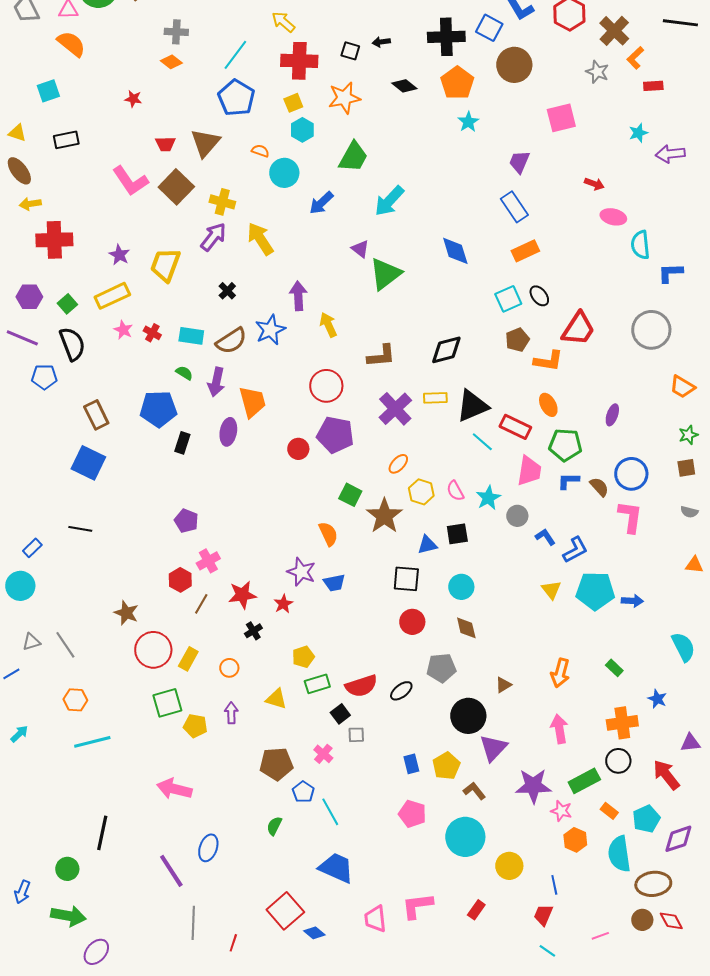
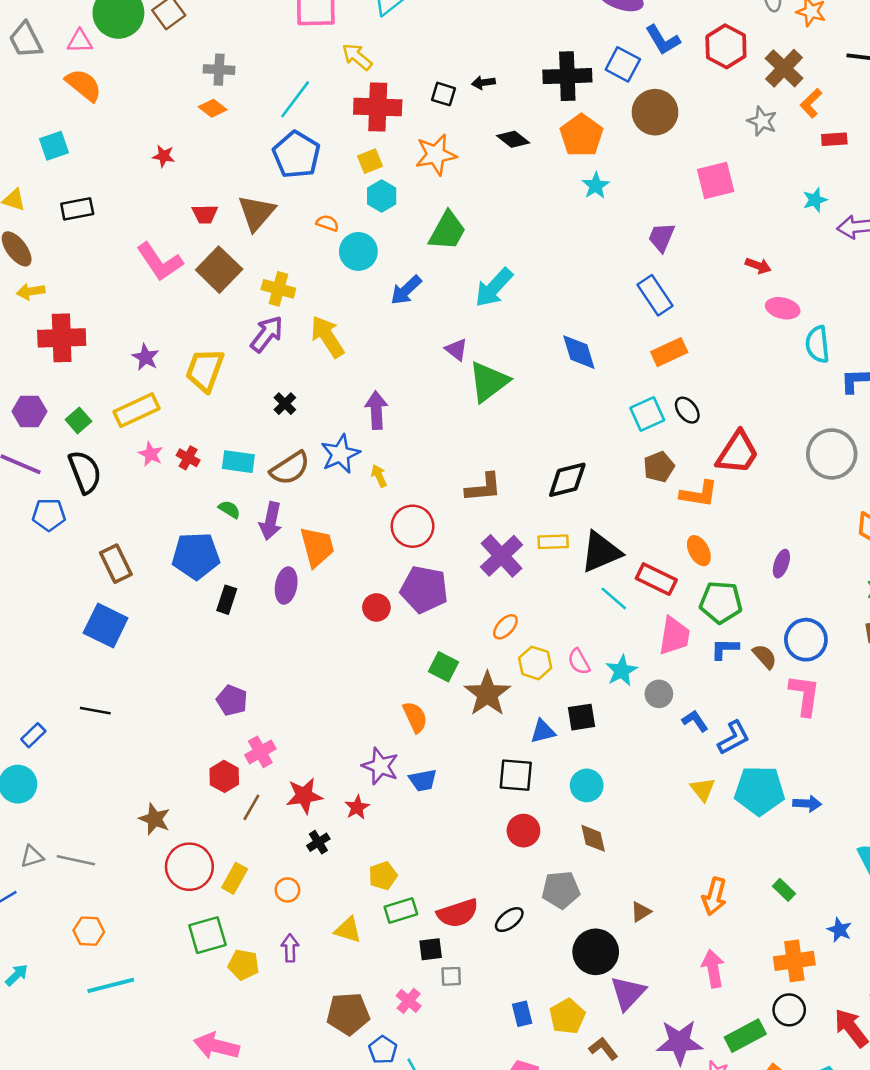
yellow arrow: (328, 325) -> (379, 476), moved, size x0.7
gray line: (65, 645) -> (76, 860), turned -44
black square: (340, 714) -> (431, 949), turned 30

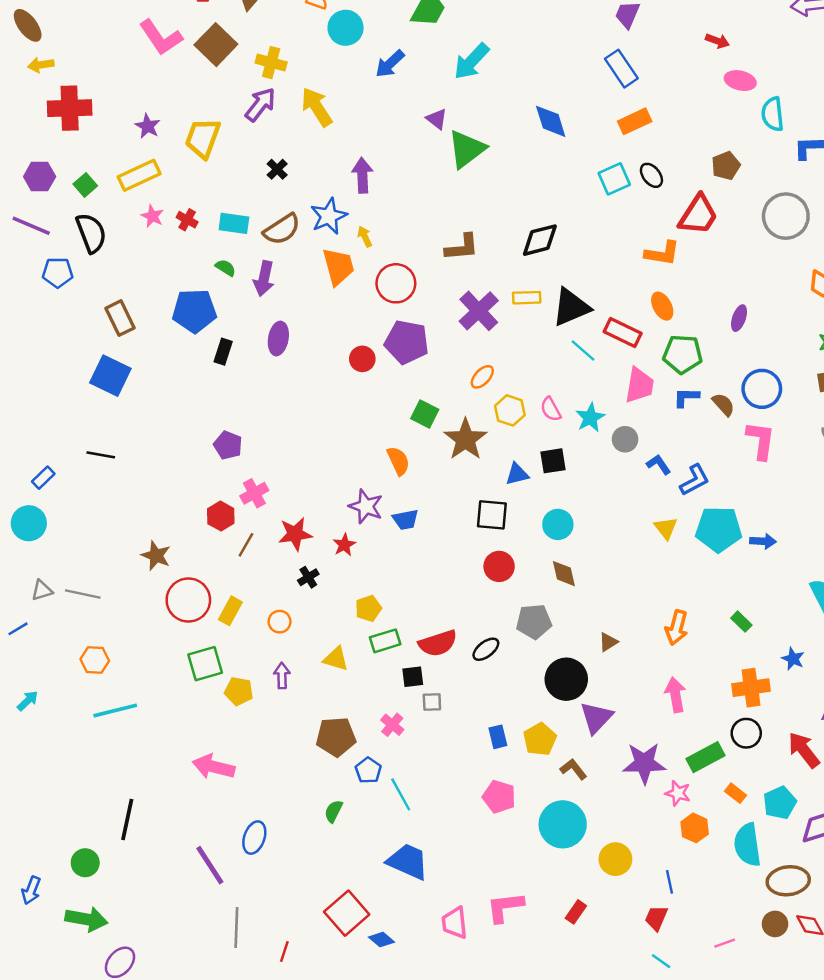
brown pentagon: (659, 467) -> (726, 166), moved
orange trapezoid: (317, 547) -> (338, 266), moved

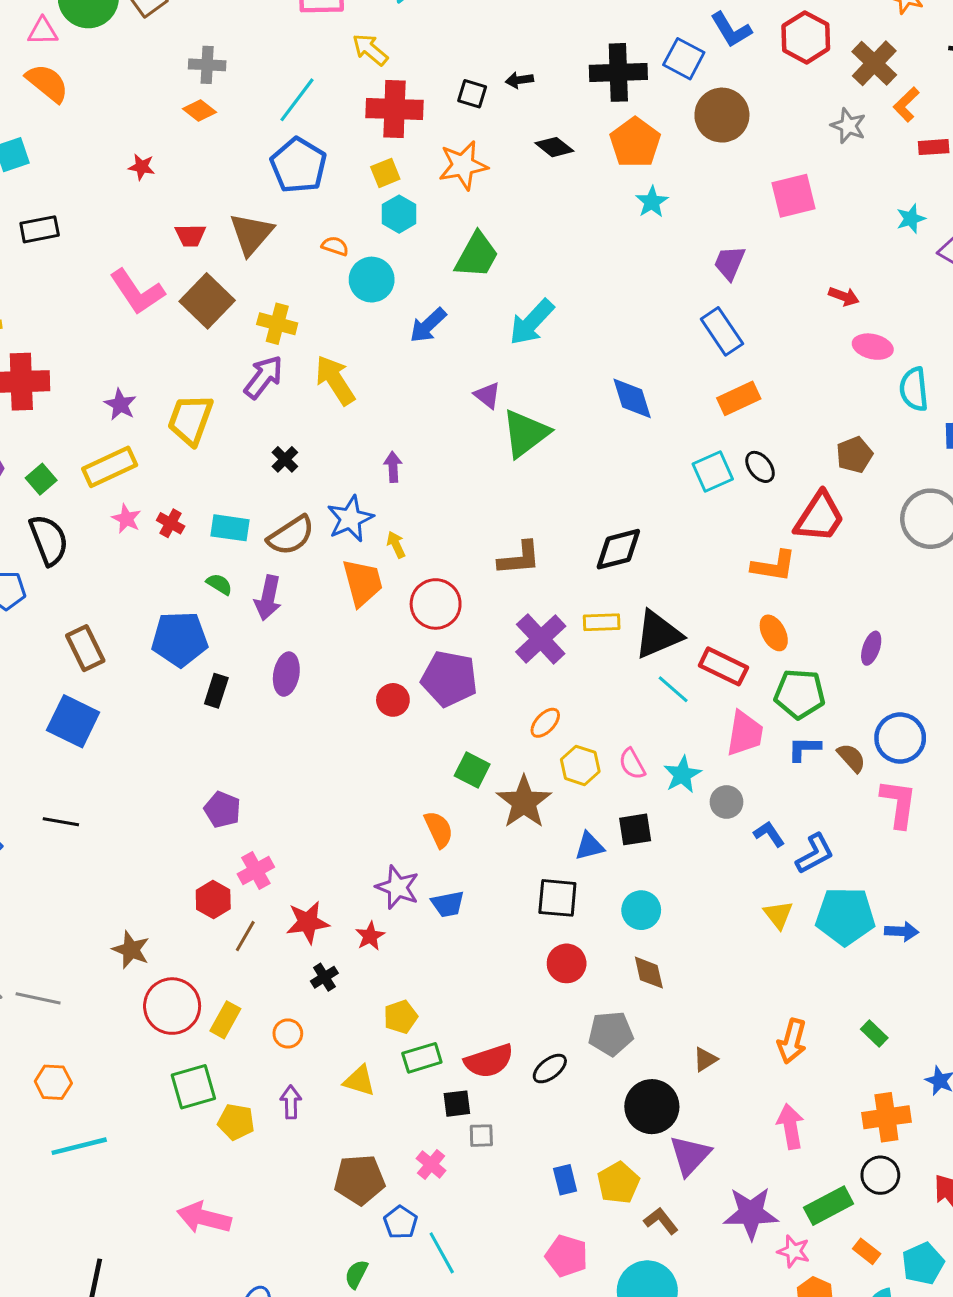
purple arrow: (362, 175) -> (393, 467), size x0.7

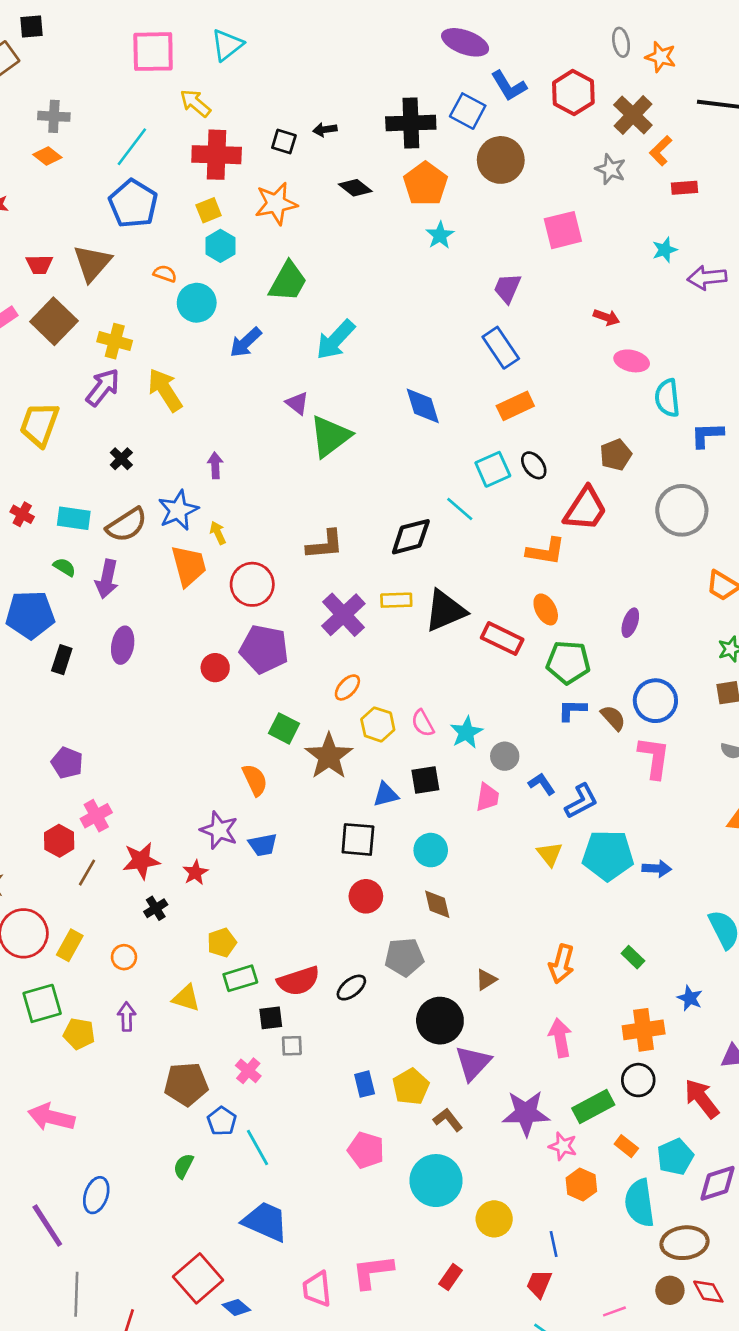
cyan line: (673, 689) -> (460, 509), moved
pink trapezoid: (745, 733) -> (488, 797), moved, size x0.7

